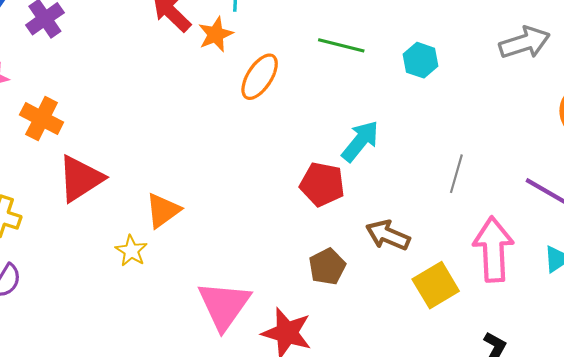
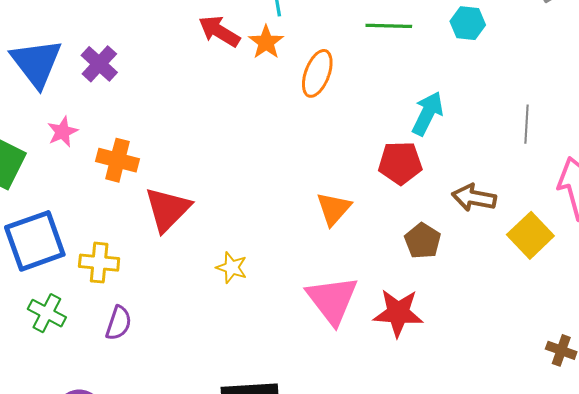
orange triangle: (163, 210) -> (334, 209), moved

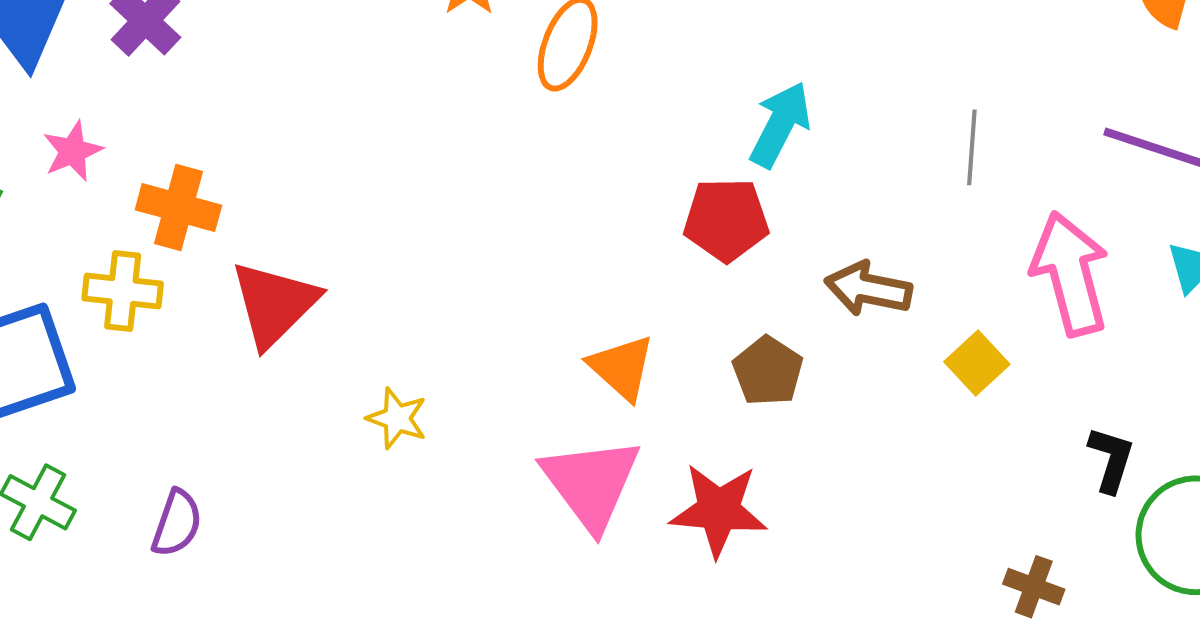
orange triangle: (334, 209) -> (622, 367), moved, turned -30
yellow square: (530, 235) -> (977, 363), size x0.7
yellow cross: (99, 263) -> (123, 291), moved

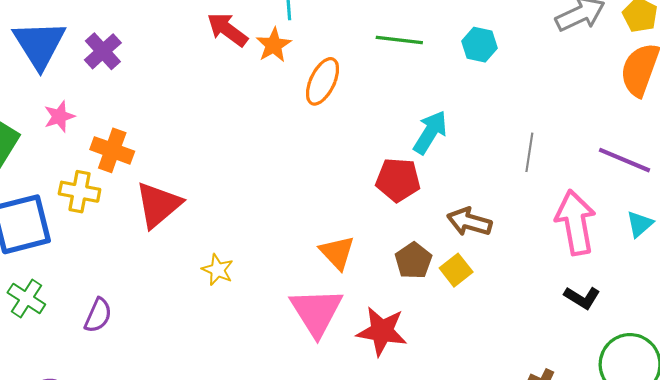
yellow square: (977, 363) -> (456, 270), moved
black L-shape: (1111, 459) -> (582, 298), moved, turned 100

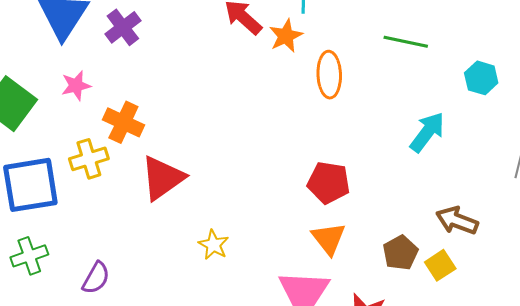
cyan hexagon: (479, 45) -> (481, 78), moved
orange ellipse: (322, 81) -> (329, 75), turned -33
red pentagon: (398, 180) -> (329, 183), moved
yellow cross: (80, 192) -> (89, 159), turned -33
green cross: (26, 298) -> (29, 256), turned 33

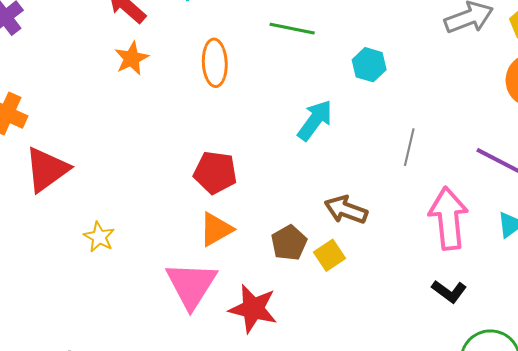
orange star: (286, 36) -> (132, 58), moved
orange triangle: (329, 239) -> (216, 229), turned 39

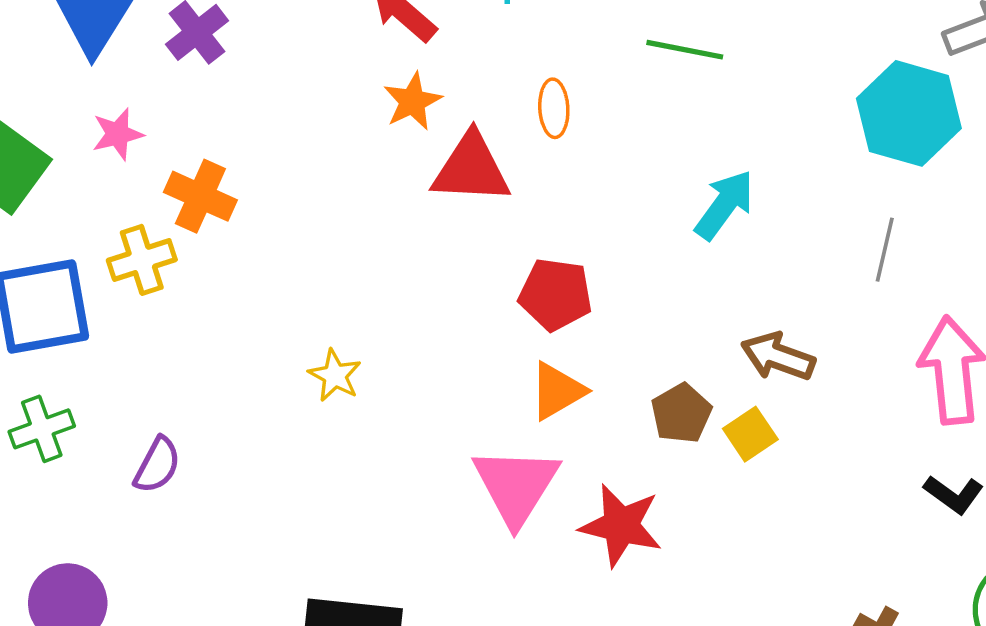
orange ellipse: (215, 63) -> (554, 108), size x0.7
cyan hexagon: (369, 65) -> (909, 113), moved, size x1.8
red triangle: (47, 170) -> (471, 169), moved, turned 39
yellow star: (99, 237) -> (335, 375), moved

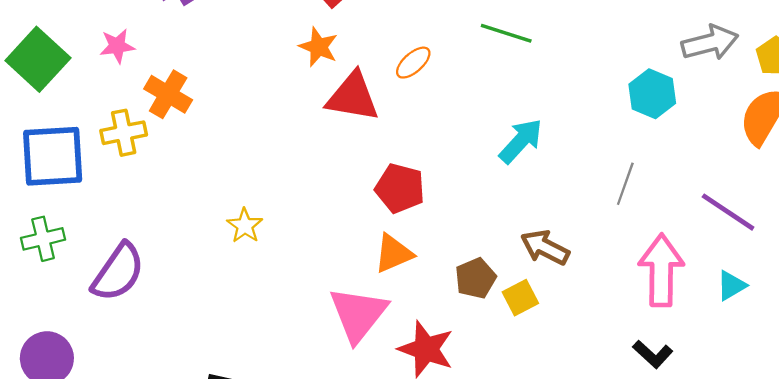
orange star: (412, 101) -> (318, 47), turned -30
orange ellipse: (554, 108) -> (413, 63), turned 45
cyan hexagon: (909, 113) -> (652, 94), size x0.7
purple semicircle: (157, 465) -> (118, 272), size x1.6

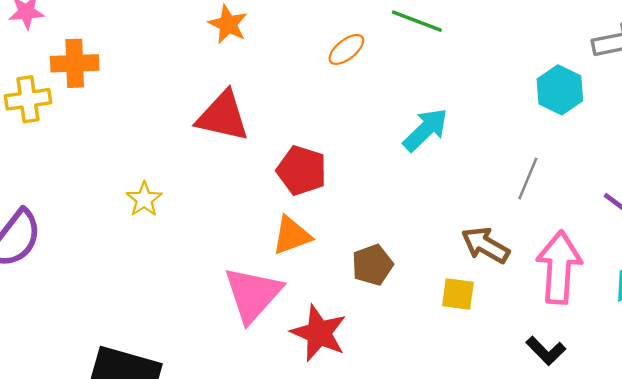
orange ellipse: (413, 63) -> (346, 49), moved
orange cross: (168, 94) -> (75, 63), turned -36
red triangle: (353, 97) -> (223, 116), moved
brown arrow: (545, 247) -> (485, 245), moved
yellow square: (520, 298) -> (458, 294), moved, turned 32

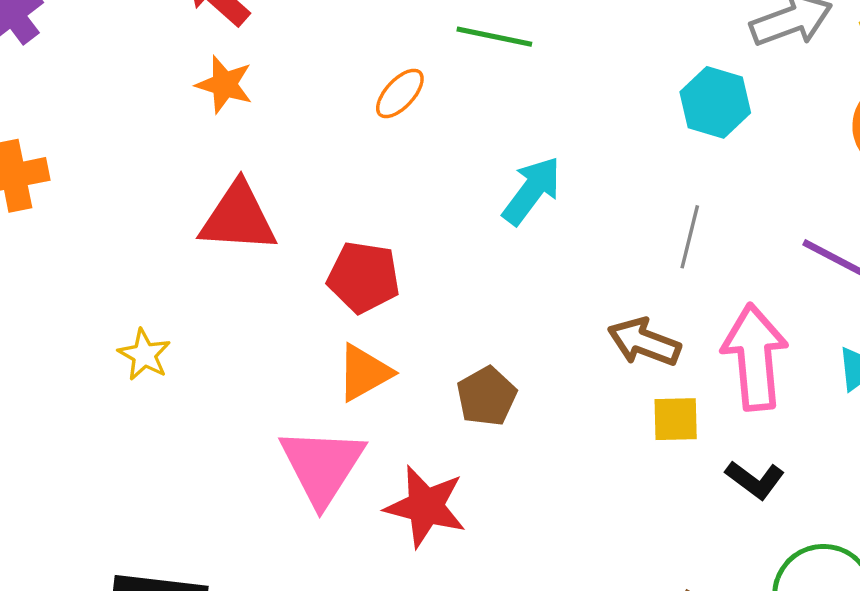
yellow square: (458, 294) -> (676, 419), moved

